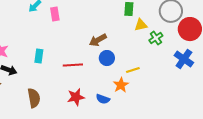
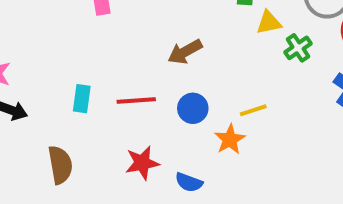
cyan rectangle: (39, 56) -> (82, 99), moved
blue circle: (107, 58) -> (193, 108), moved
blue semicircle: (103, 99) -> (189, 182), moved

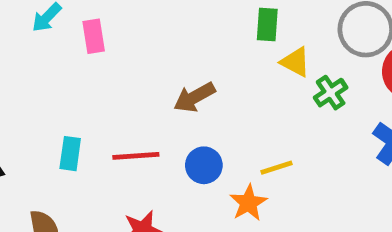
yellow triangle: (269, 23) -> (295, 62), turned 40

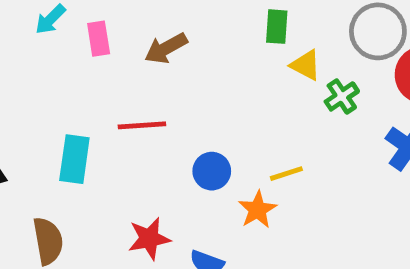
brown arrow: (194, 97) -> (166, 48), moved
cyan rectangle: (70, 154) -> (74, 159), size x1.4
red line: (136, 156) -> (142, 125), moved

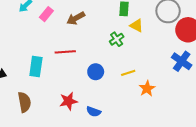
pink rectangle: (99, 39) -> (46, 14), turned 48
green cross: (342, 96) -> (117, 39), moved
orange star: (258, 210) -> (147, 89), moved

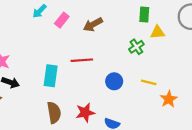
yellow triangle: (137, 26) -> (158, 32), turned -32
yellow line: (128, 73) -> (149, 82), turned 32
brown semicircle: (24, 102) -> (54, 112), moved

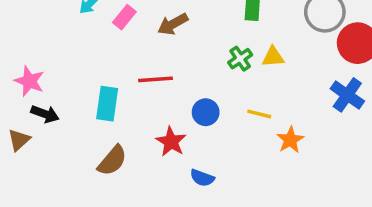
yellow triangle: (158, 32) -> (273, 57), moved
brown semicircle: (54, 112) -> (112, 161), turned 50
red star: (85, 112) -> (171, 142), moved, turned -30

